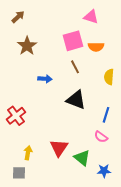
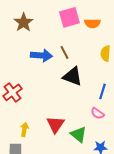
brown line: (75, 67) -> (64, 52), moved
blue arrow: (45, 79) -> (41, 55), size x1.5

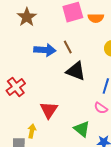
red triangle: (55, 124) -> (49, 110), moved
yellow arrow: (24, 129) -> (32, 131), moved

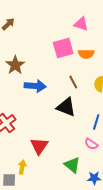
brown star: (27, 17) -> (15, 65), moved
brown line: (68, 47) -> (73, 82), moved

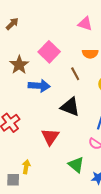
pink square: (63, 48) -> (49, 52), moved, turned -30
brown line: (73, 82) -> (75, 74), moved
red triangle: (39, 146) -> (50, 137), moved

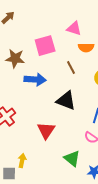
pink triangle: (85, 24) -> (74, 29), moved
pink square: (49, 52) -> (45, 46), turned 30
brown star: (19, 65) -> (15, 59), turned -30

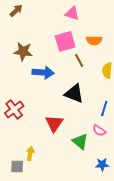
pink triangle: (74, 29) -> (72, 13), moved
pink square: (45, 46) -> (65, 41), moved
green triangle: (72, 159) -> (80, 141), moved

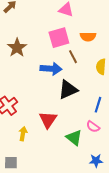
brown star: (23, 51) -> (17, 48), turned 30
blue arrow: (43, 72) -> (51, 69), moved
black triangle: (74, 93) -> (68, 90), turned -45
yellow arrow: (30, 153) -> (23, 134), moved

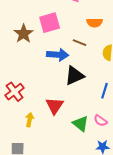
pink square: (59, 38) -> (50, 23), moved
brown line: (73, 57) -> (80, 43), turned -40
pink semicircle: (93, 127) -> (101, 121), moved

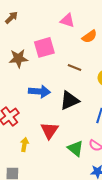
orange semicircle: (95, 23) -> (89, 36), moved, turned -35
brown star: (24, 34) -> (18, 58), turned 30
blue arrow: (58, 55) -> (39, 91), moved

